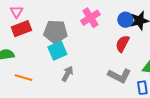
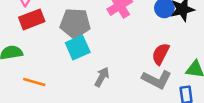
red semicircle: (122, 44) -> (161, 54), moved
gray arrow: (67, 74) -> (102, 77), moved

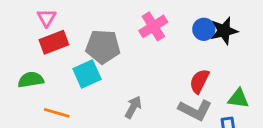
cyan square: (78, 48) -> (87, 74), moved

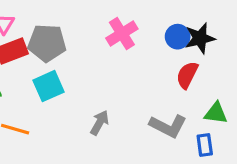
gray pentagon: (103, 47) -> (47, 43), moved
red semicircle: (199, 81) -> (187, 75), moved

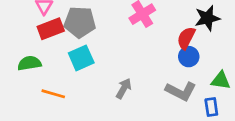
blue circle: (178, 37) -> (189, 57), moved
red semicircle: (187, 75) -> (186, 38), moved

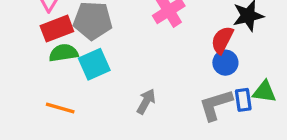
green semicircle: (29, 63) -> (63, 53), moved
gray L-shape: (181, 91) -> (216, 105), turned 136
blue rectangle: (211, 107) -> (243, 100), moved

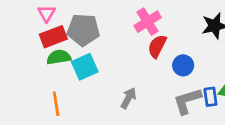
red semicircle: (222, 40) -> (157, 46), moved
blue circle: (225, 63) -> (183, 65), moved
orange line: (60, 108) -> (56, 104), turned 65

